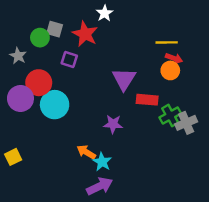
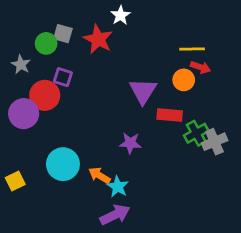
purple square: (69, 60) -> (63, 77), moved
orange circle: (170, 70) -> (184, 80), moved
cyan circle: (55, 105) -> (63, 164), moved

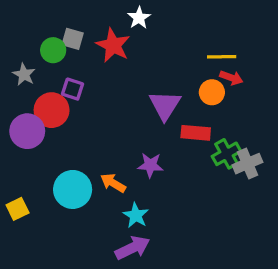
orange arrow: (99, 175) -> (113, 183), moved

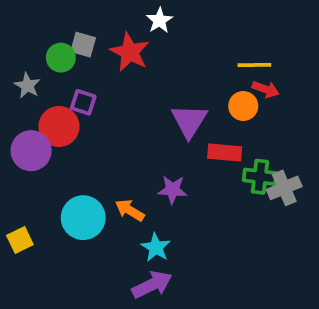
green cross: (226, 154) -> (260, 177), turned 36

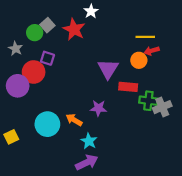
gray square: (83, 45) -> (47, 25), turned 32
red arrow: (266, 89) -> (152, 51), turned 144

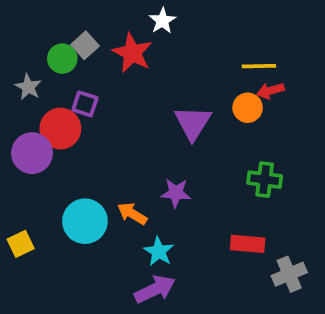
red rectangle: (128, 87) -> (248, 244), moved
gray cross: (162, 107) -> (289, 274), moved

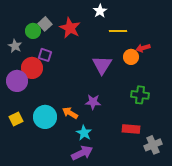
white star: (162, 21) -> (100, 11), moved
yellow line: (259, 66) -> (118, 31), moved
yellow square: (21, 244) -> (16, 119), moved

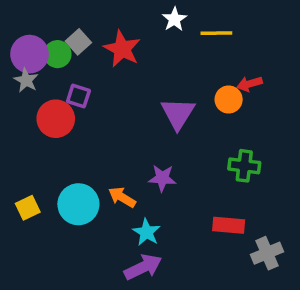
yellow line: (118, 31) -> (216, 33), moved
purple circle: (17, 81) -> (30, 54), moved

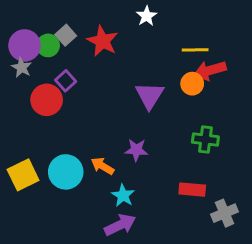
yellow line: (216, 33) -> (195, 50), moved
red arrow: (250, 84) -> (210, 70), size x1.5
purple square: (78, 96) -> (66, 81), turned 30
yellow square: (28, 208) -> (23, 175), size x1.5

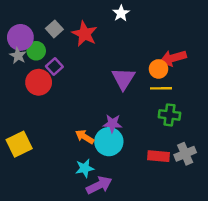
green circle: (48, 45) -> (36, 51), moved
yellow line: (195, 50) -> (161, 88), moved
cyan circle: (66, 172) -> (109, 142), moved
cyan star: (123, 195) -> (85, 168), moved, turned 30
gray cross: (225, 213) -> (185, 154), moved

